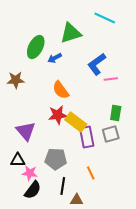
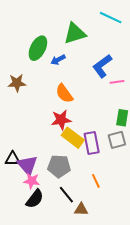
yellow rectangle: (76, 122) -> (73, 138), moved
purple triangle: (26, 131) -> (27, 165), moved
black triangle: (18, 160) -> (13, 159), moved
black line: (63, 186) -> (66, 195), turned -48

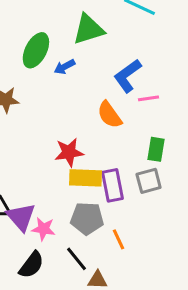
orange semicircle: (64, 93) -> (109, 115), moved
yellow rectangle: (73, 138) -> (85, 178), turned -35
gray pentagon: (59, 166) -> (87, 218), moved
pink star: (32, 181) -> (43, 229), moved

